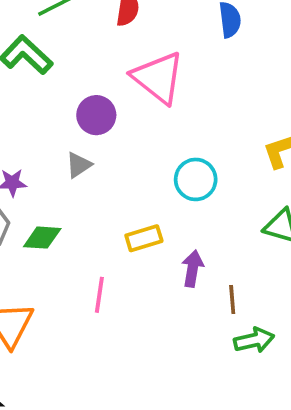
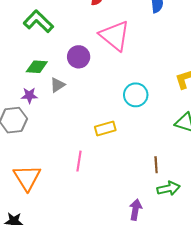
gray triangle: (79, 165) -> (57, 85), moved
green diamond: (42, 238) -> (37, 67), moved
purple arrow: (193, 269) -> (136, 210), moved

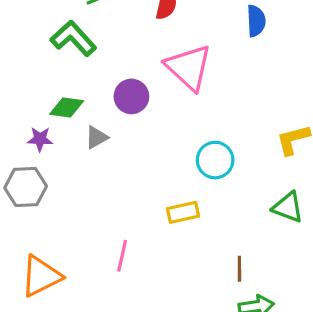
purple star: (29, 95) -> (40, 139), moved
yellow rectangle: (105, 129) -> (183, 212), moved
orange triangle: (27, 178) -> (41, 276), turned 32

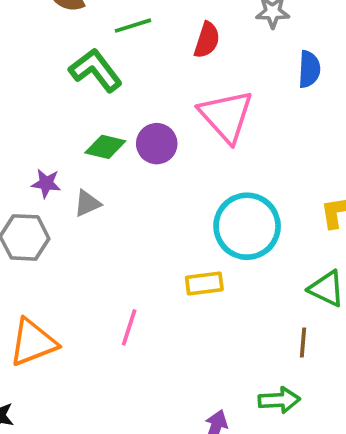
green diamond: (67, 108) -> (105, 147), moved
gray triangle: (96, 137) -> (87, 203), moved
cyan circle: (215, 160) -> (247, 226), size x1.5
brown line: (239, 269) -> (303, 342), moved

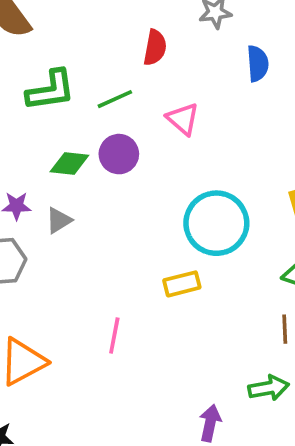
green line: (133, 26) -> (115, 99), moved
green L-shape: (96, 70) -> (51, 90), turned 126
pink triangle: (226, 116) -> (183, 119), size x0.6

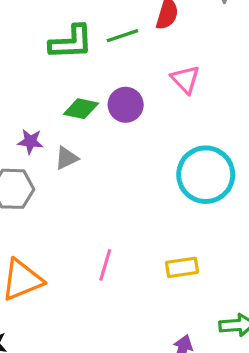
green line: (115, 99) -> (122, 36), moved
yellow rectangle: (182, 284) -> (182, 267), moved

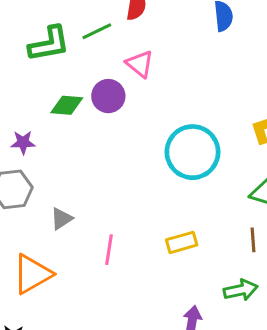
pink triangle: (185, 79) -> (140, 64), moved
gray triangle: (66, 158) -> (61, 219), moved

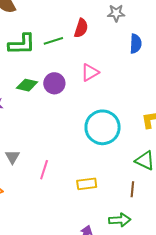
pink triangle: (140, 64) -> (90, 72), moved, turned 42
gray triangle: (61, 219) -> (12, 157), turned -35
pink line: (109, 250) -> (44, 170), moved

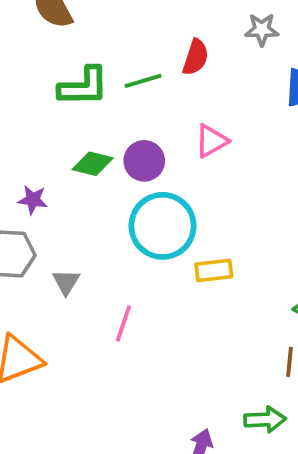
cyan circle: (103, 127) -> (163, 226), moved
gray triangle: (12, 157) -> (66, 282), moved
yellow rectangle: (87, 184) -> (214, 270), moved

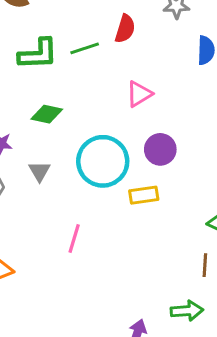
purple circle: (144, 161) -> (160, 149), moved
gray triangle: (66, 282) -> (39, 171), moved

